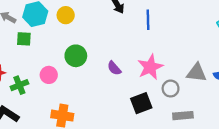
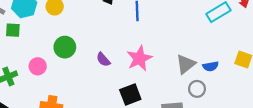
gray triangle: (197, 73) -> (186, 64), turned -45
gray circle: (171, 88) -> (197, 89), moved

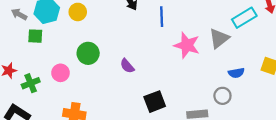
pink star: (139, 58) -> (187, 45), moved, turned -30
gray triangle: (186, 64) -> (219, 38), moved

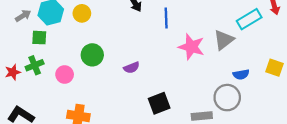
gray arrow: (19, 14) -> (23, 16), turned 119
purple semicircle: (127, 66) -> (131, 68), turned -70
green cross: (31, 83) -> (35, 65), moved
gray circle: (222, 96) -> (227, 98), size x1.5

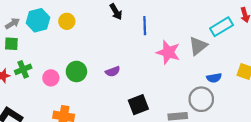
green square: (39, 38) -> (11, 44), moved
green circle: (92, 55) -> (76, 71), moved

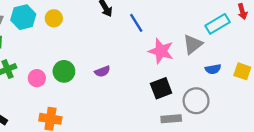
blue line: (145, 26) -> (136, 23), turned -30
blue semicircle: (214, 78) -> (213, 69), moved
black square: (138, 105) -> (161, 88), moved

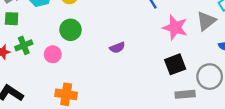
green circle: (64, 71) -> (71, 30), moved

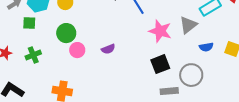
green square: (12, 19) -> (29, 23), moved
green cross: (24, 45) -> (33, 55), moved
pink circle: (53, 54) -> (77, 50), moved

